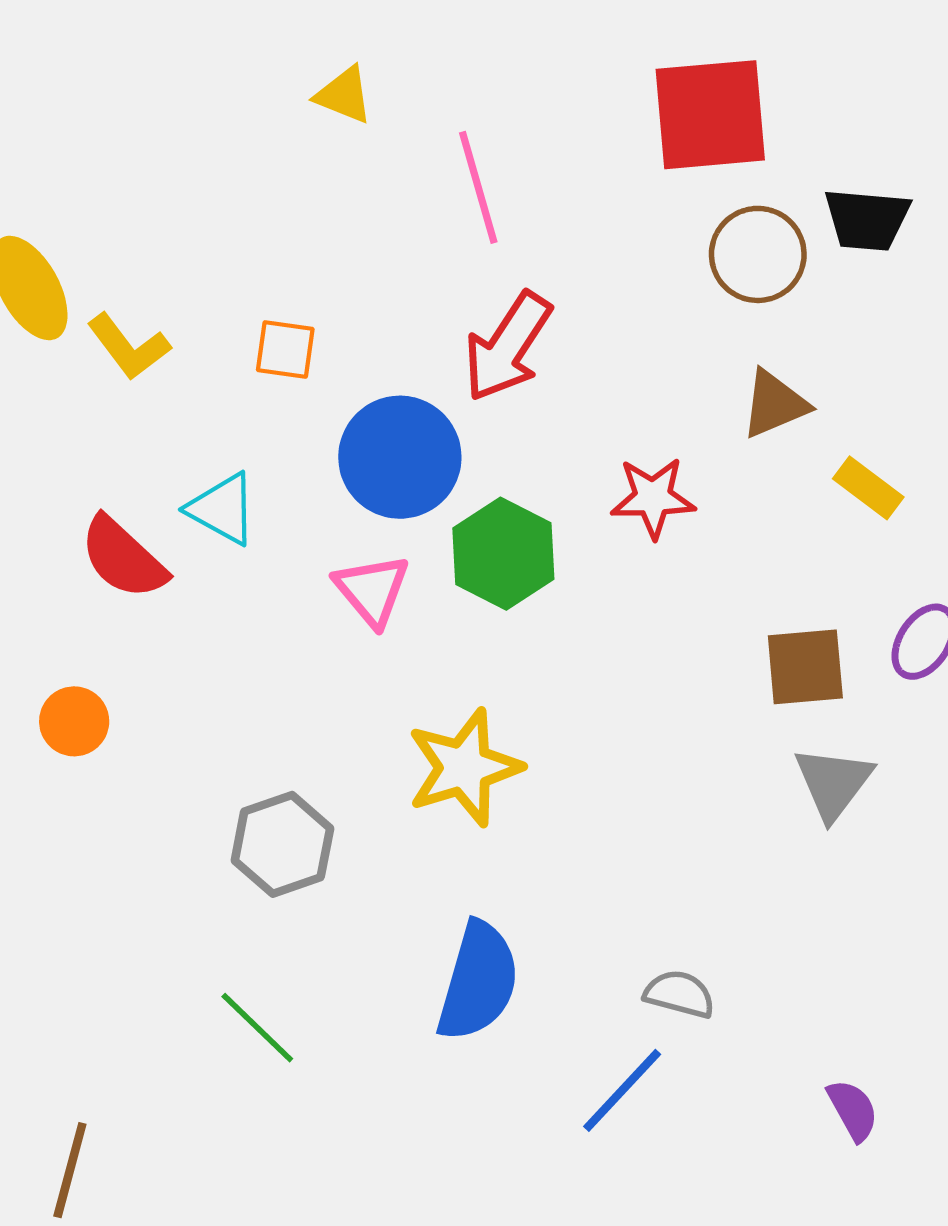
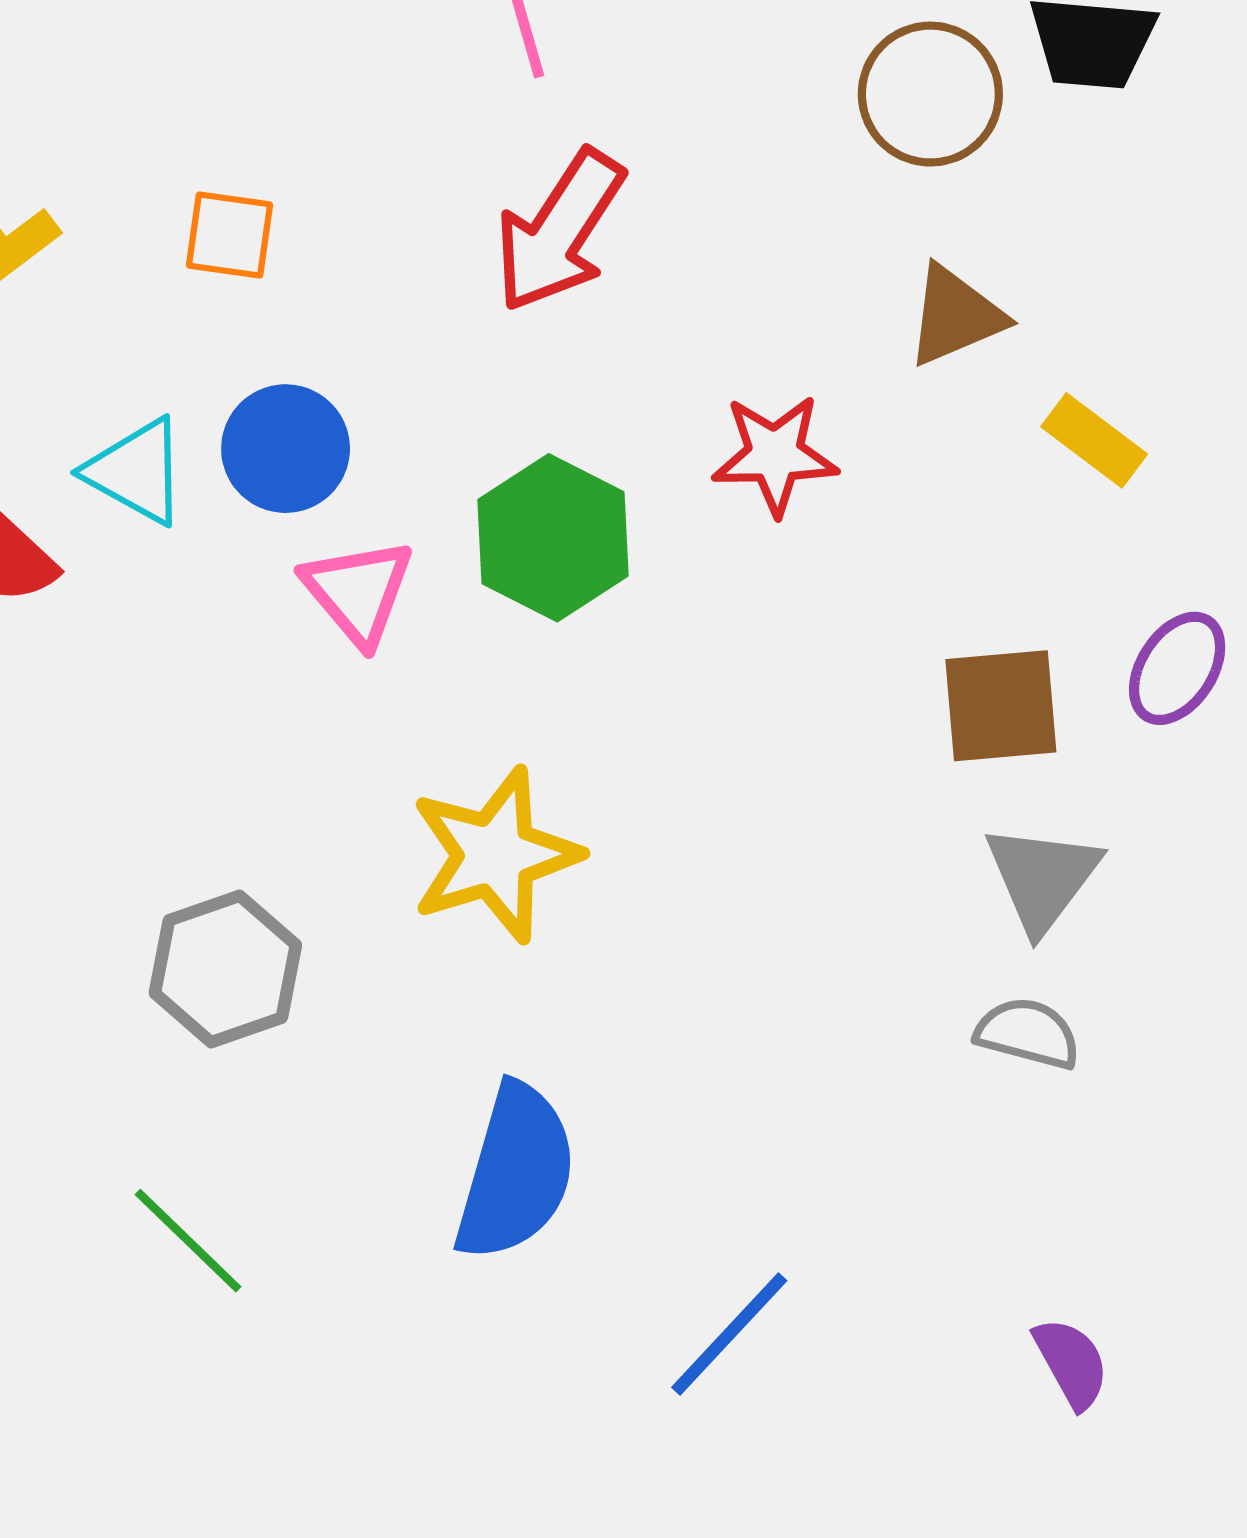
blue circle: (400, 457) -> (286, 449), moved, size x0.7
gray semicircle: (679, 994) -> (1028, 1033), moved

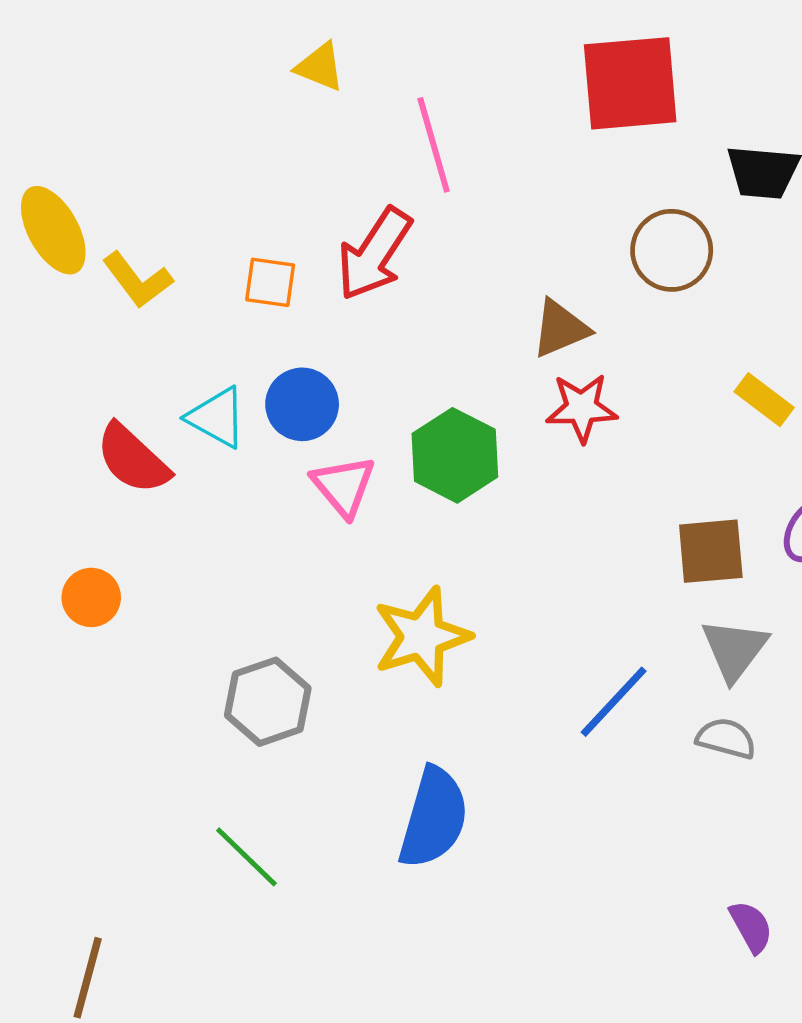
brown circle: (930, 94) -> (672, 250), moved
red arrow: (559, 231) -> (374, 254), moved
brown triangle: (955, 316) -> (560, 329), moved
blue line: (729, 1334) -> (614, 702), moved

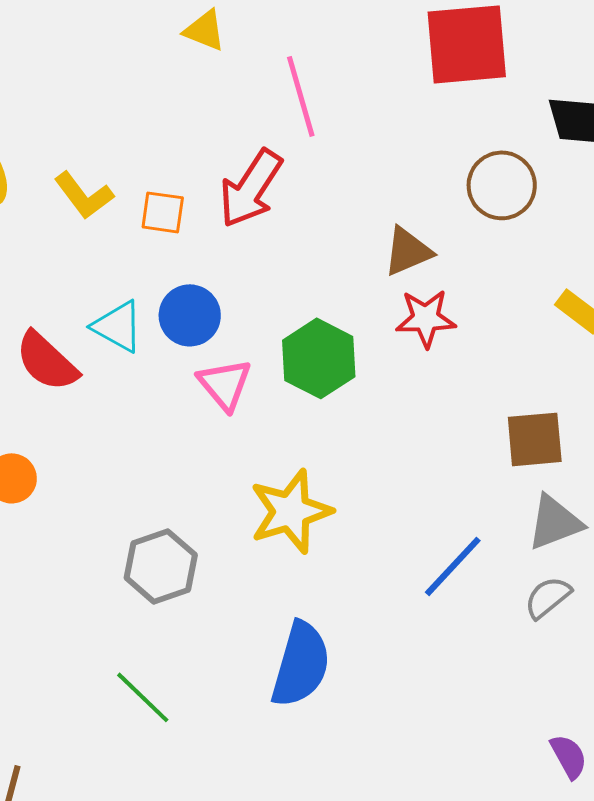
yellow L-shape: (137, 280) -> (84, 195), moved
gray triangle: (734, 650) -> (555, 522), turned 32
gray semicircle: (726, 738) -> (548, 597), turned -54

